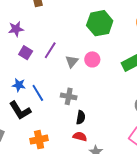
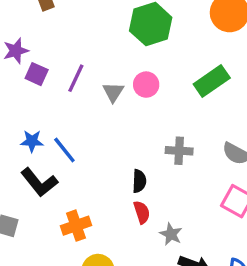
purple square: (26, 53) -> (37, 74), moved
gray cross: (69, 96) -> (179, 151), moved
red semicircle: (80, 136) -> (142, 212), turned 64

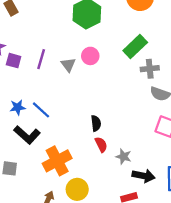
gray cross: (179, 151) -> (150, 69), moved
orange cross: (76, 226) -> (57, 161), size x1.4

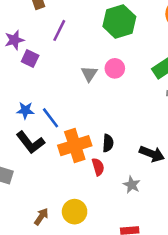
purple line: (41, 59) -> (59, 30), moved
red semicircle: (101, 145) -> (98, 167), moved
orange cross: (57, 161) -> (75, 146), moved
black arrow: (143, 176) -> (152, 154), moved

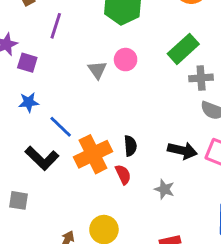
blue star: (25, 110) -> (29, 102), moved

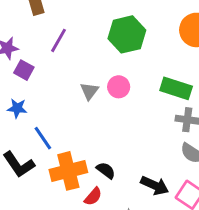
green rectangle: (183, 49) -> (176, 88), turned 48
black semicircle: (130, 146) -> (106, 170), turned -60
red semicircle: (123, 175) -> (93, 196), turned 54

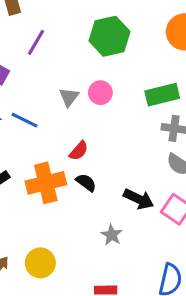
green rectangle: (176, 88) -> (162, 95), turned -32
blue line: (43, 138) -> (25, 120), moved, turned -30
red semicircle: (93, 196) -> (79, 151), moved

